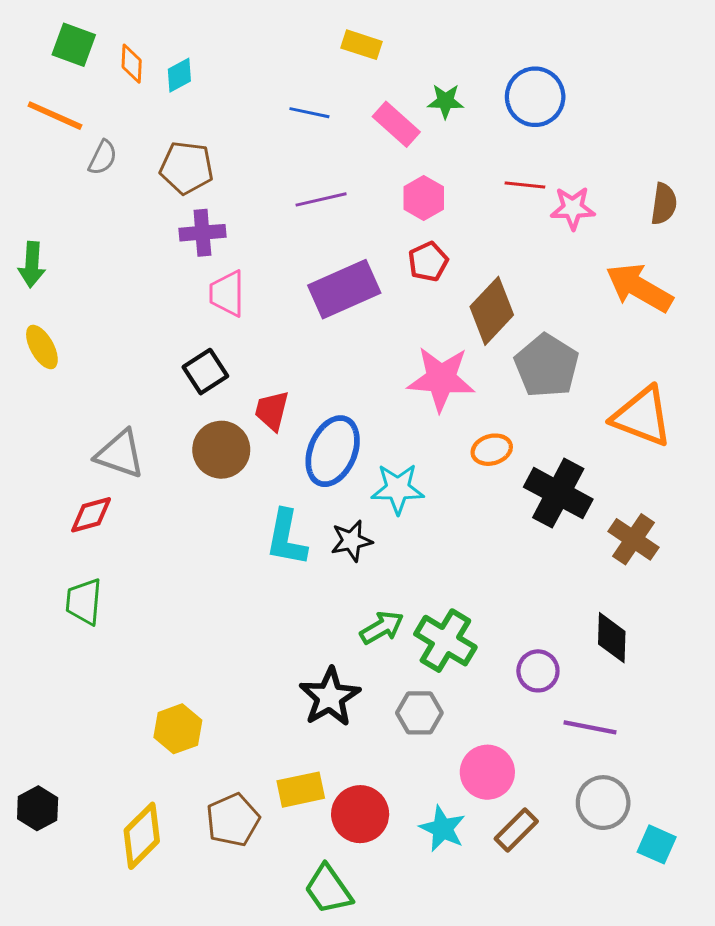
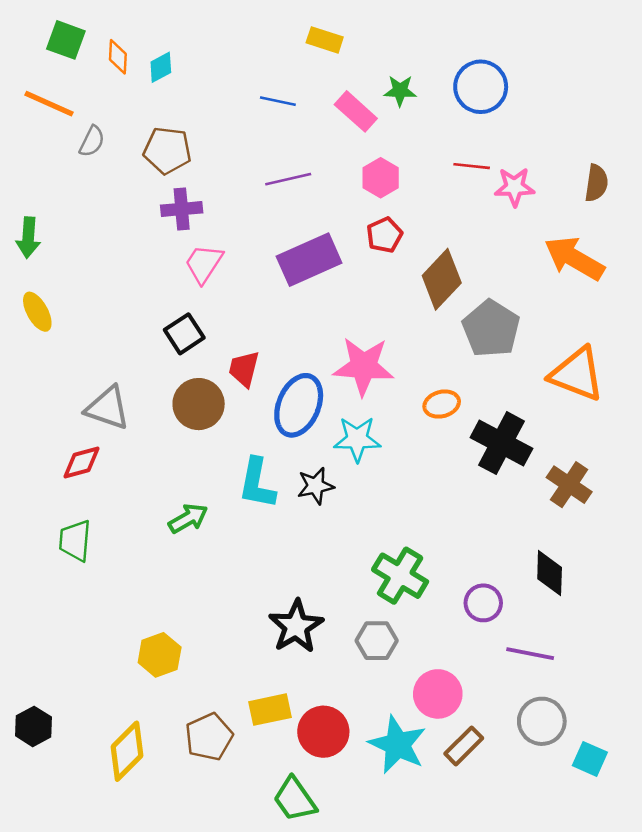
pink trapezoid: (227, 293) -> (204, 264), turned 33
pink star: (441, 379) -> (364, 366), moved
green arrow: (382, 628) -> (188, 518), moved
cyan star: (443, 829) -> (397, 745), size x1.4

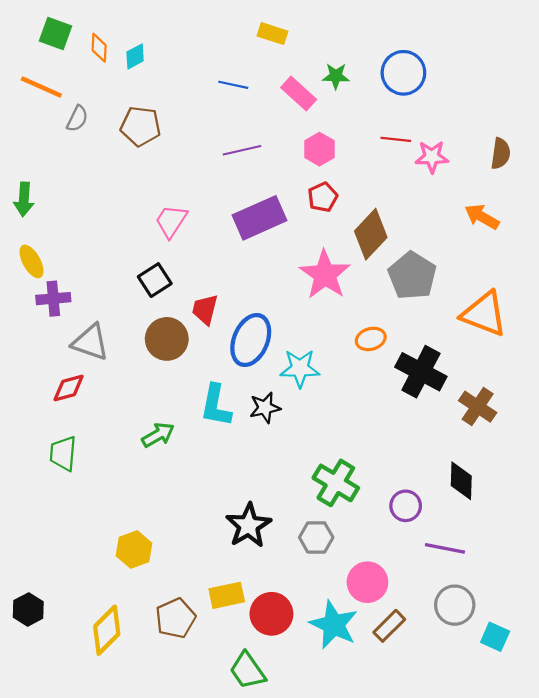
purple cross: (182, 209) -> (53, 299), moved
orange arrow: (574, 258) -> (482, 217), size x0.7
pink star: (364, 366) -> (325, 275), moved, turned 30

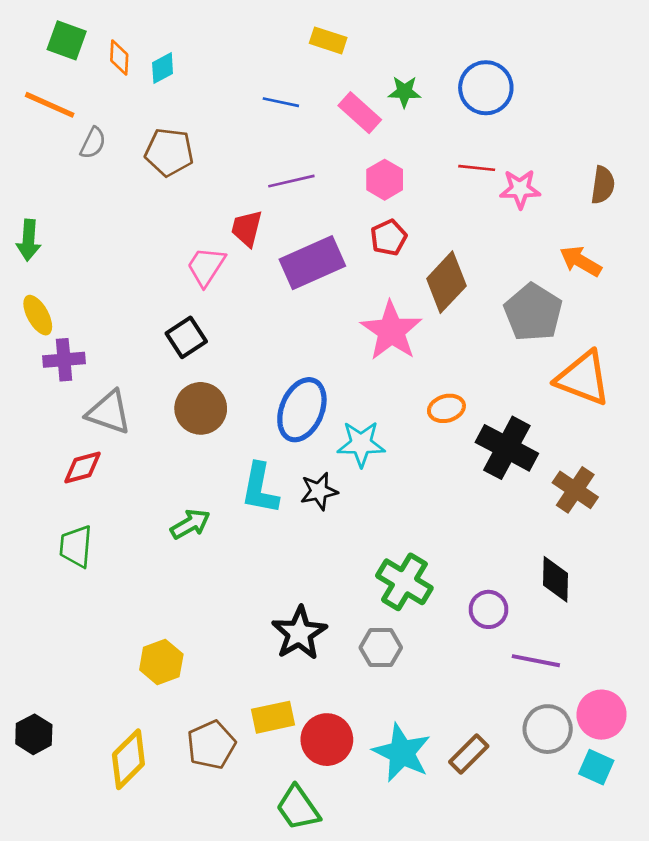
gray pentagon: (412, 276) -> (533, 312), moved
red trapezoid: (205, 309) -> (247, 228), moved
pink circle: (367, 582) -> (602, 715), moved

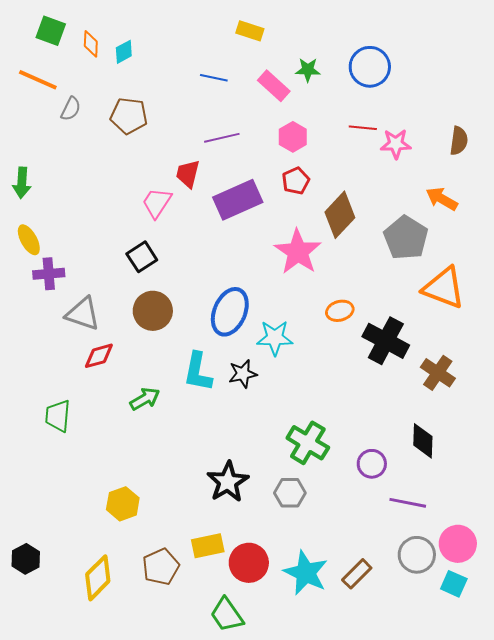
red diamond: (82, 468) -> (99, 356), moved

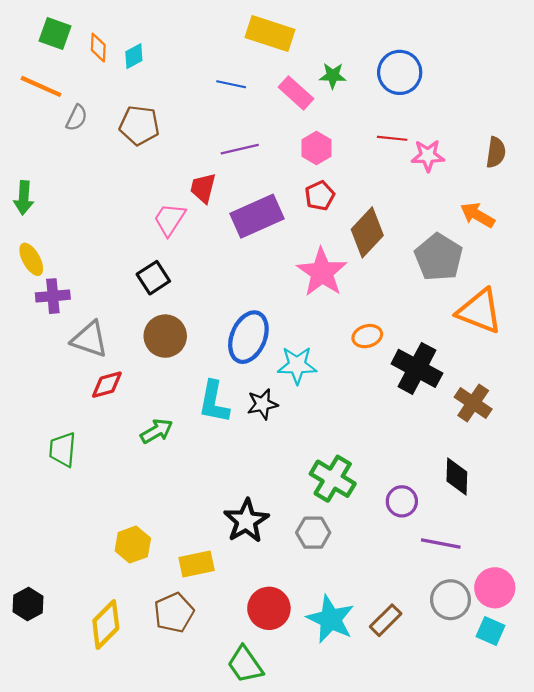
yellow rectangle: (250, 31) -> (270, 33), size x1.6
yellow rectangle: (208, 546) -> (197, 564), moved

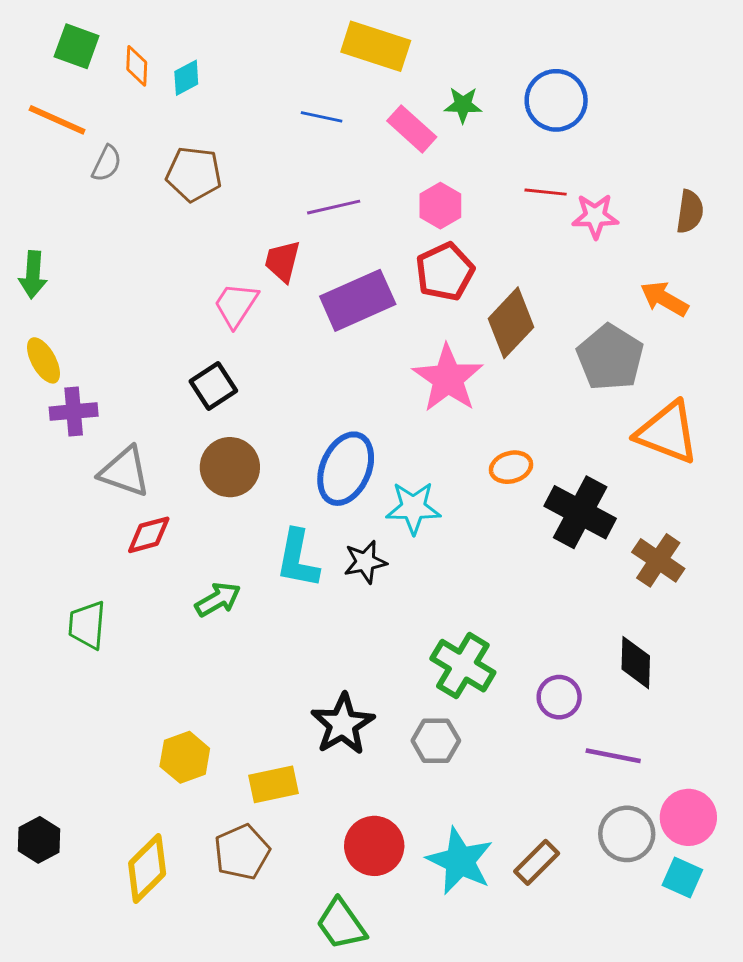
red pentagon: (320, 196) -> (445, 272), size x1.4

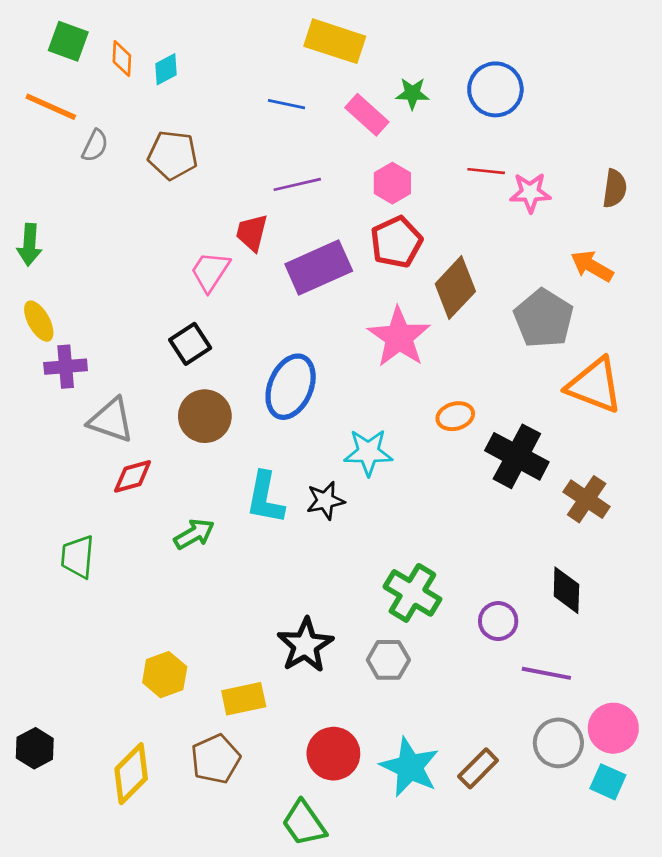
blue ellipse: (346, 469) -> (291, 387), moved

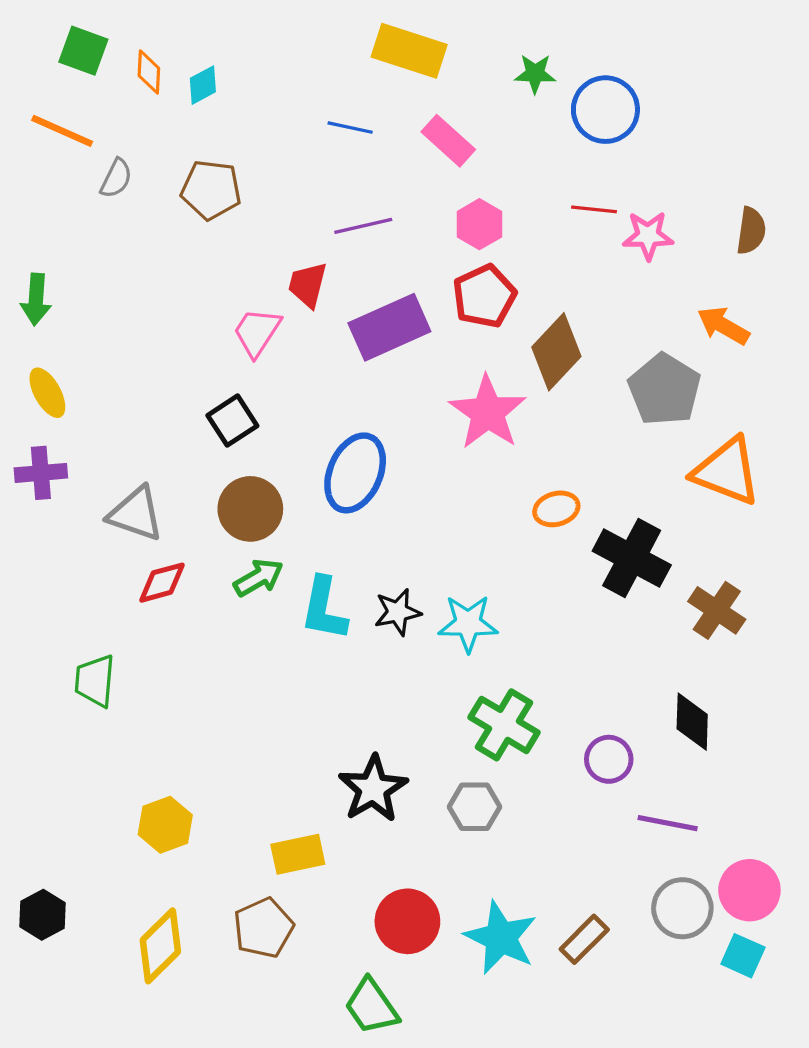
green star: (412, 93) -> (535, 74), moved
purple cross: (66, 367) -> (41, 473), moved
cyan star: (368, 452) -> (468, 623), moved
green arrow: (194, 534) -> (259, 578), moved
yellow hexagon: (165, 675) -> (165, 825), moved

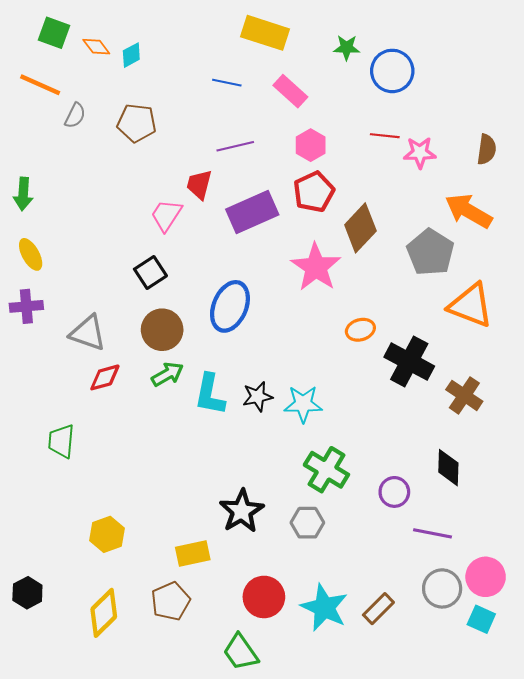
orange diamond: (149, 72) -> (96, 47), turned -40
orange arrow: (723, 326) -> (469, 211), size x1.4

